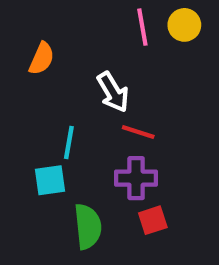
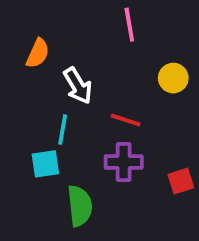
yellow circle: (184, 25) -> (173, 78), moved
white arrow: (113, 92) -> (78, 86), moved
red square: (153, 220) -> (181, 181), moved

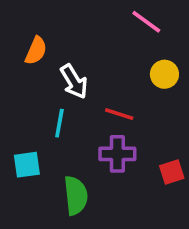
pink line: (129, 25) -> (146, 22), moved, turned -44
cyan square: (45, 164) -> (27, 165), moved

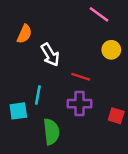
cyan line: (59, 123) -> (38, 95), moved
red square: (172, 172) -> (116, 116), turned 35

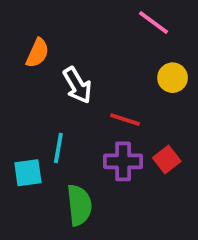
red square: (116, 116) -> (167, 159), moved, turned 35

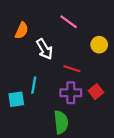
pink line: (154, 22) -> (69, 22), moved
green semicircle: (79, 205) -> (61, 122), moved

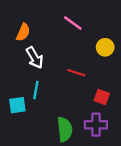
white arrow: (45, 49) -> (35, 58), moved
red square: (96, 92) -> (102, 97), turned -32
purple cross: (71, 93) -> (96, 125), moved

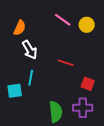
yellow circle: (105, 47) -> (87, 25), moved

